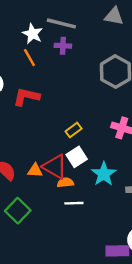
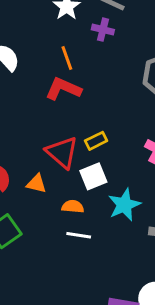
orange line: (29, 58) -> (67, 58), moved
red L-shape: (26, 97) -> (63, 89), moved
red triangle: (55, 167) -> (62, 152), moved

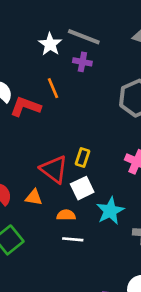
red L-shape: (63, 89) -> (26, 107), moved
yellow rectangle: (96, 141) -> (83, 158), turned -42

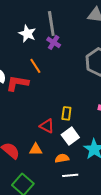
gray line: (84, 37) -> (51, 24), turned 70
purple cross: (82, 62) -> (54, 42), turned 32
red triangle: (54, 169) -> (47, 126), size x0.7

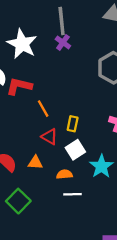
white star: (27, 34) -> (22, 44), moved, size x1.5
orange line: (35, 66) -> (43, 109), moved

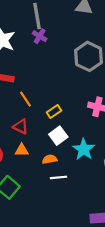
yellow rectangle: (73, 124) -> (54, 111), turned 48
red triangle: (50, 137) -> (21, 127), moved

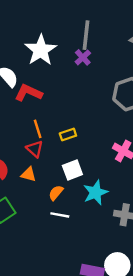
orange line: (26, 99) -> (38, 129), moved
yellow rectangle: (54, 111) -> (68, 134), moved
orange semicircle: (50, 159) -> (56, 193), turned -56

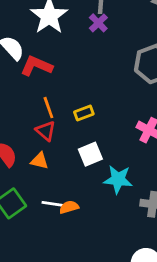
orange semicircle: (56, 193) -> (69, 207), moved, turned 35
cyan star: (96, 193) -> (118, 179), turned 30
white line: (60, 215) -> (53, 204), moved

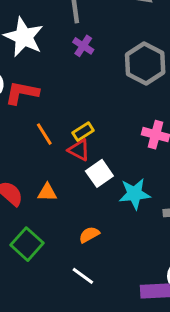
purple cross: (98, 23) -> (83, 46), moved
red triangle: (46, 131) -> (79, 150), moved
white line: (53, 204) -> (83, 276), moved, turned 40

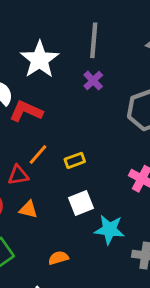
orange line: (44, 134) -> (38, 154), turned 60
red triangle: (79, 150) -> (18, 175), moved, turned -50

